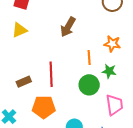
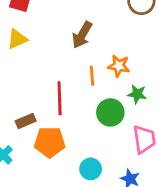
orange star: (112, 44) -> (119, 66), moved
orange line: (89, 57) -> (92, 76), moved
brown rectangle: (24, 82) -> (26, 121), moved

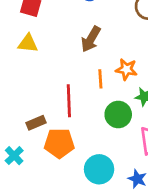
yellow triangle: (17, 39) -> (28, 43), turned 30
cyan circle: (91, 169) -> (99, 169), size x1.4

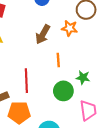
orange star: (126, 69) -> (70, 28), moved
orange line: (100, 79) -> (58, 60), moved

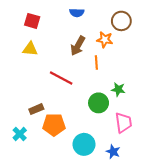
orange line: (58, 60) -> (96, 62), moved
red line: (26, 81) -> (61, 78), moved, turned -60

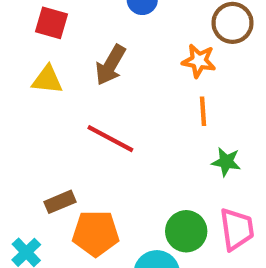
brown arrow: (78, 46) -> (110, 65), moved
orange line: (96, 62) -> (203, 111), moved
green circle: (99, 103) -> (186, 231), moved

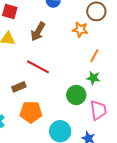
orange line: (203, 111) -> (94, 56), moved, turned 32
brown rectangle: (60, 202) -> (19, 87), moved
green circle: (186, 231) -> (76, 95), moved

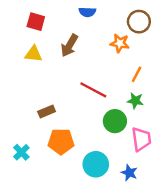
red line: (38, 67) -> (93, 90), moved

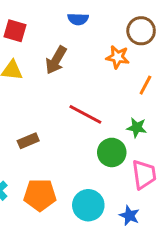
orange line: (137, 74) -> (145, 85), moved
orange pentagon: (61, 141) -> (40, 195), moved

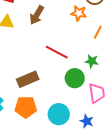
brown rectangle: (28, 141) -> (28, 79), moved, size x1.5

